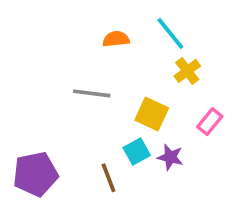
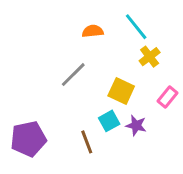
gray line: (92, 93) -> (73, 75), turned -52

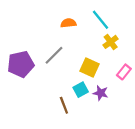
purple pentagon: (28, 139) -> (21, 64), moved

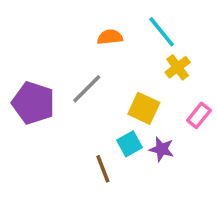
purple pentagon: (21, 64) -> (33, 103), turned 30

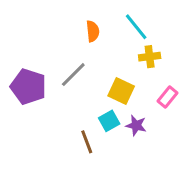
orange semicircle: (110, 37) -> (93, 31), turned 90
yellow cross: (178, 67) -> (150, 57), turned 30

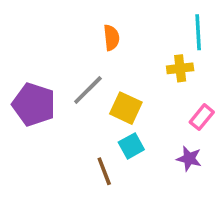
cyan line: (136, 27) -> (198, 32), moved, turned 36
yellow square: (121, 91) -> (126, 108), moved
purple star: (136, 125) -> (189, 159), moved

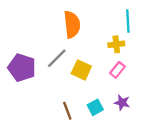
orange semicircle: (111, 38) -> (72, 24), size x1.6
pink rectangle: (202, 117) -> (117, 70), moved
cyan square: (131, 146) -> (95, 107), moved

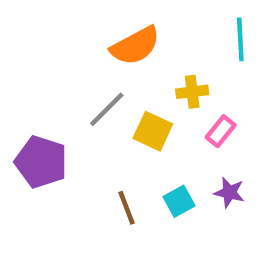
orange semicircle: (72, 24) -> (135, 46), turned 68
yellow cross: (116, 44) -> (192, 92), moved
purple pentagon: (22, 68) -> (41, 162), moved

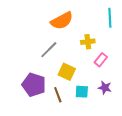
yellow square: (153, 131) -> (67, 72), moved
purple pentagon: (41, 162) -> (34, 85), moved
cyan square: (179, 201) -> (82, 92), turned 32

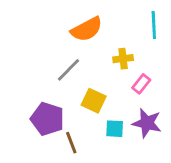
purple star: (105, 88) -> (147, 123), size x1.5
brown line: (58, 95) -> (71, 143), moved

